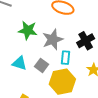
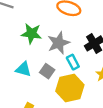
cyan rectangle: (66, 58) -> (73, 62), turned -32

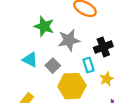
cyan rectangle: (73, 62) -> (88, 65), moved

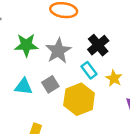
gray square: (53, 66) -> (50, 84), turned 32

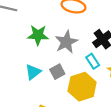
cyan triangle: (23, 87) -> (33, 72), turned -49

